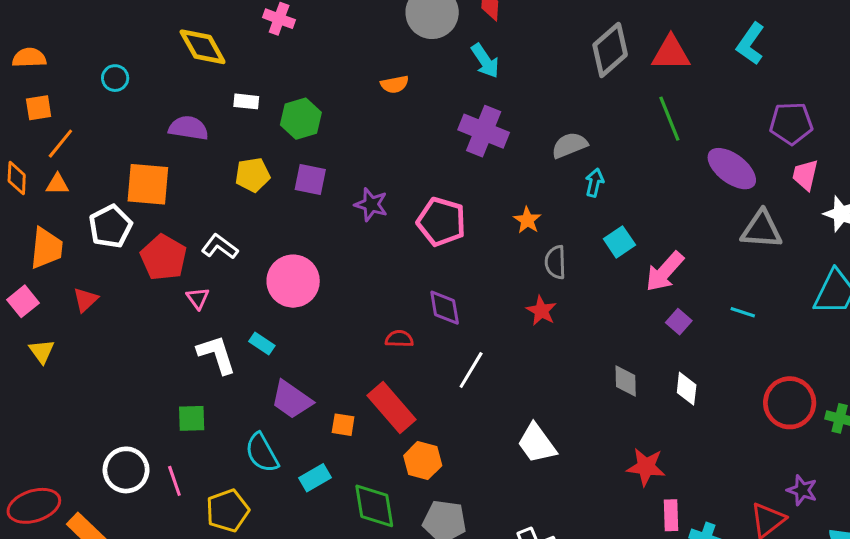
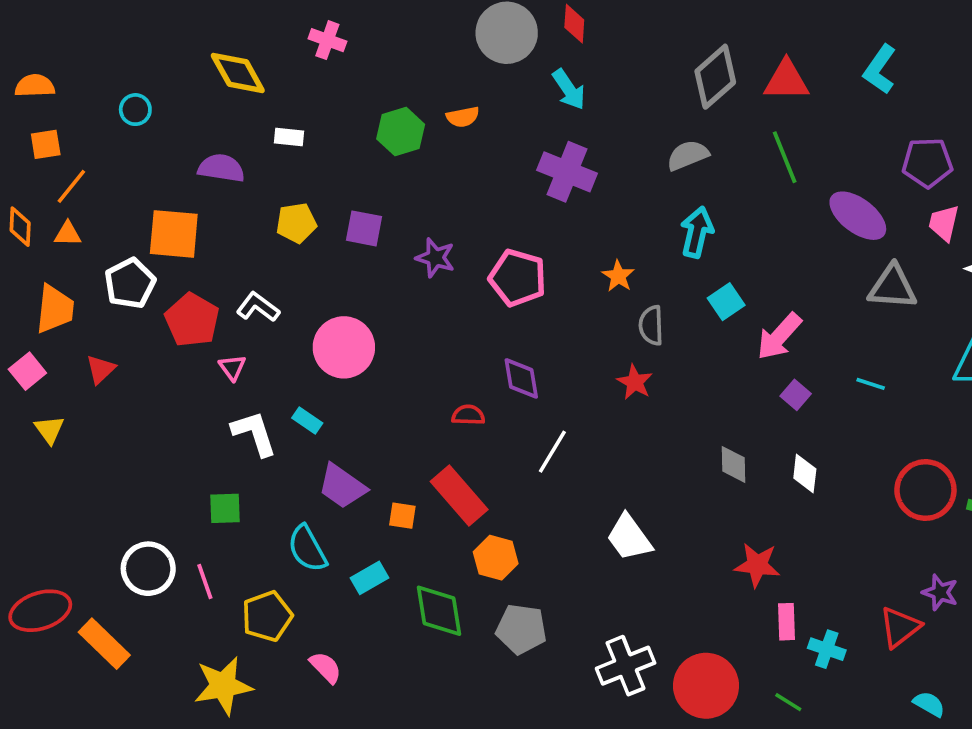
green hexagon: (301, 119) -> (401, 132), moved
gray semicircle: (569, 145) -> (688, 155), moved
cyan arrow: (594, 183) -> (697, 232), size x1.5

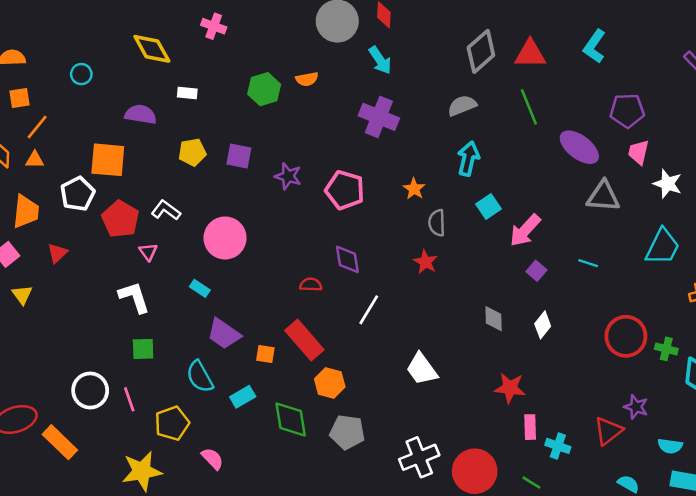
white L-shape: (254, 433) -> (134, 297), moved
white diamond: (805, 474) -> (543, 325), turned 32

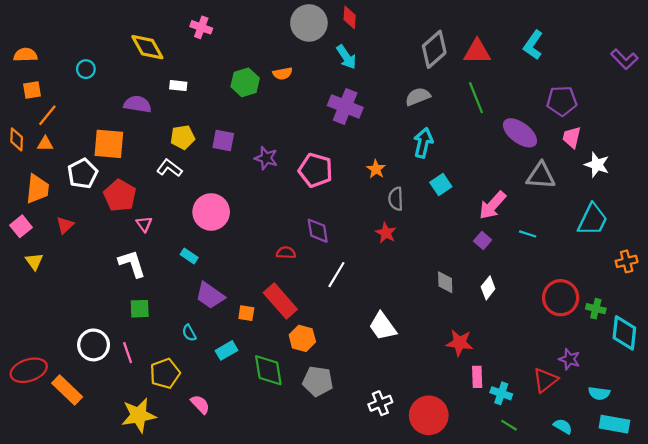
white L-shape: (166, 210) -> (169, 168), moved
pink arrow: (525, 230) -> (492, 205), moved
cyan semicircle: (200, 377) -> (189, 333), size x0.6
white cross: (419, 457) -> (380, 403), size x0.7
green line: (531, 483) -> (509, 425), moved

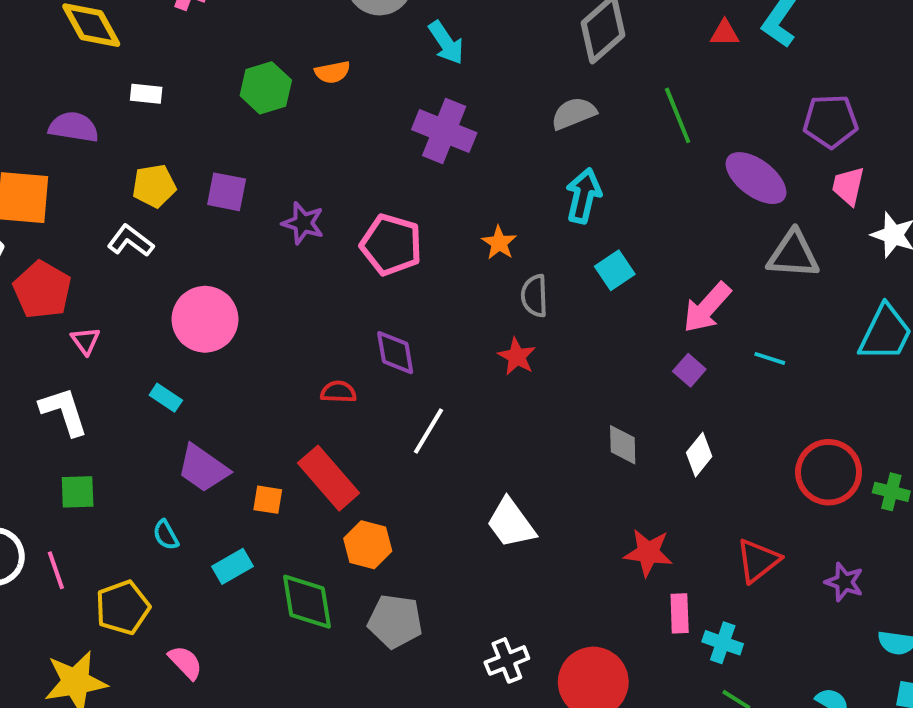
red triangle: (477, 52) -> (725, 33), moved, size x0.6
red triangle: (545, 380) -> (758, 560), moved

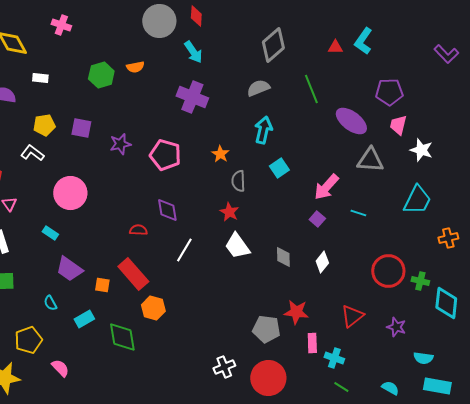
purple star: (303, 223) -> (120, 144), turned -30
white trapezoid: (511, 523) -> (237, 246), moved
gray pentagon: (395, 621) -> (266, 329), moved

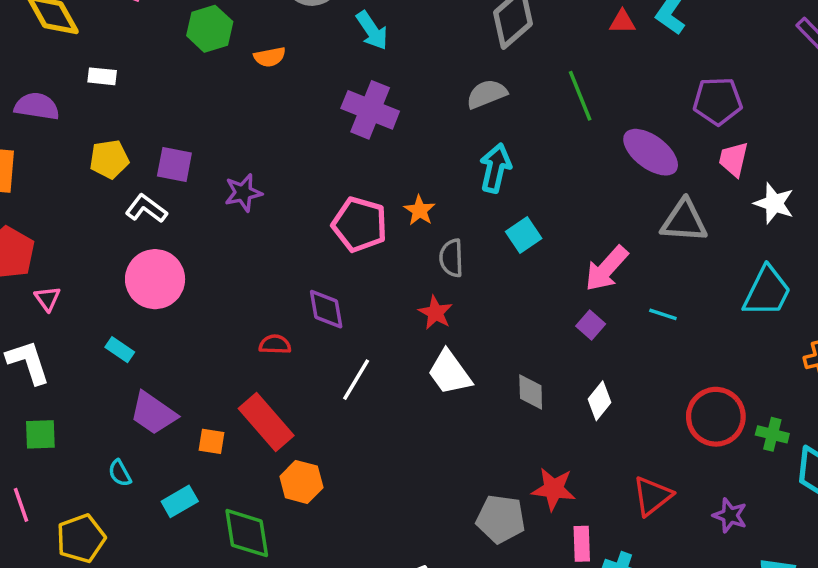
green hexagon: (101, 75) -> (210, 29), moved
white L-shape: (32, 153) -> (146, 209), moved
pink pentagon: (165, 155) -> (360, 224), moved

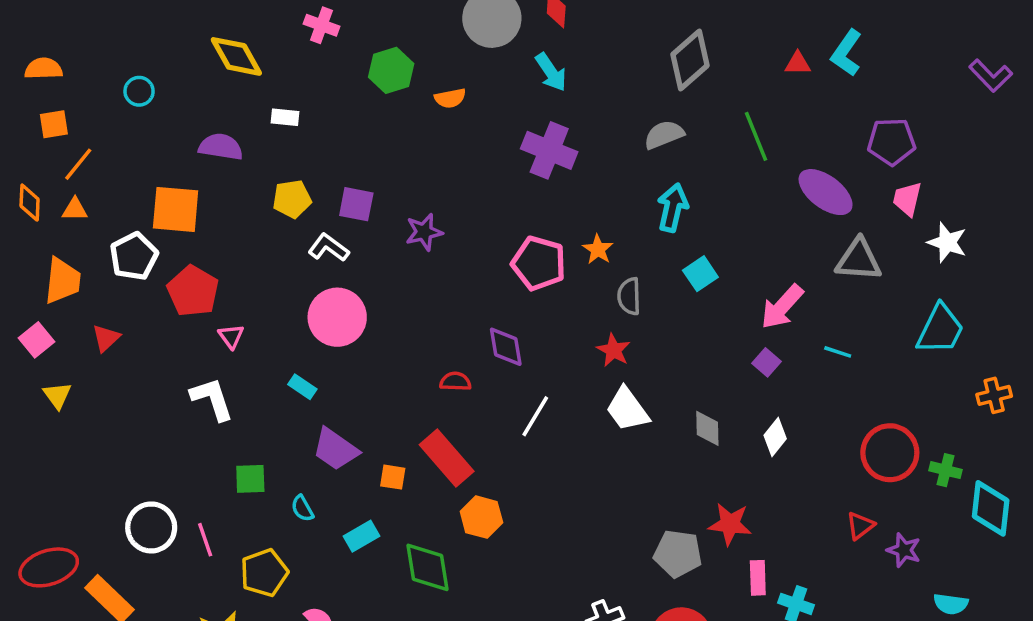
green square: (40, 434) -> (250, 479), moved
red triangle: (652, 496) -> (860, 526), moved, size x0.7

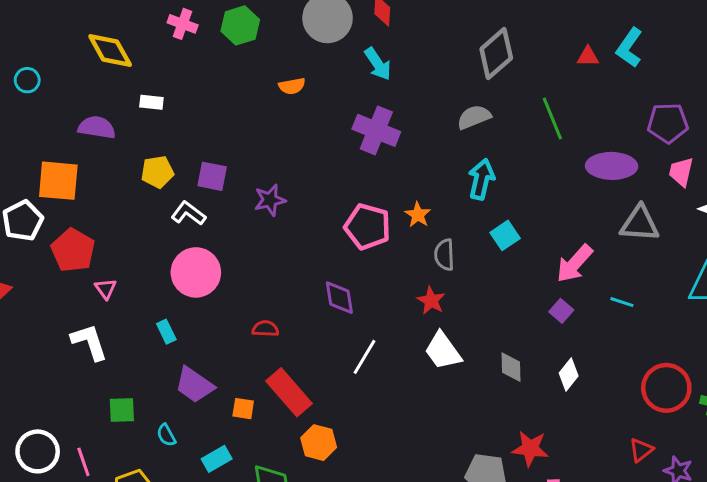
green hexagon: (391, 70) -> (240, 25), moved
purple ellipse: (826, 192) -> (612, 166), turned -36
red semicircle: (455, 381) -> (265, 329), moved
cyan rectangle: (302, 387) -> (166, 332), turned 30

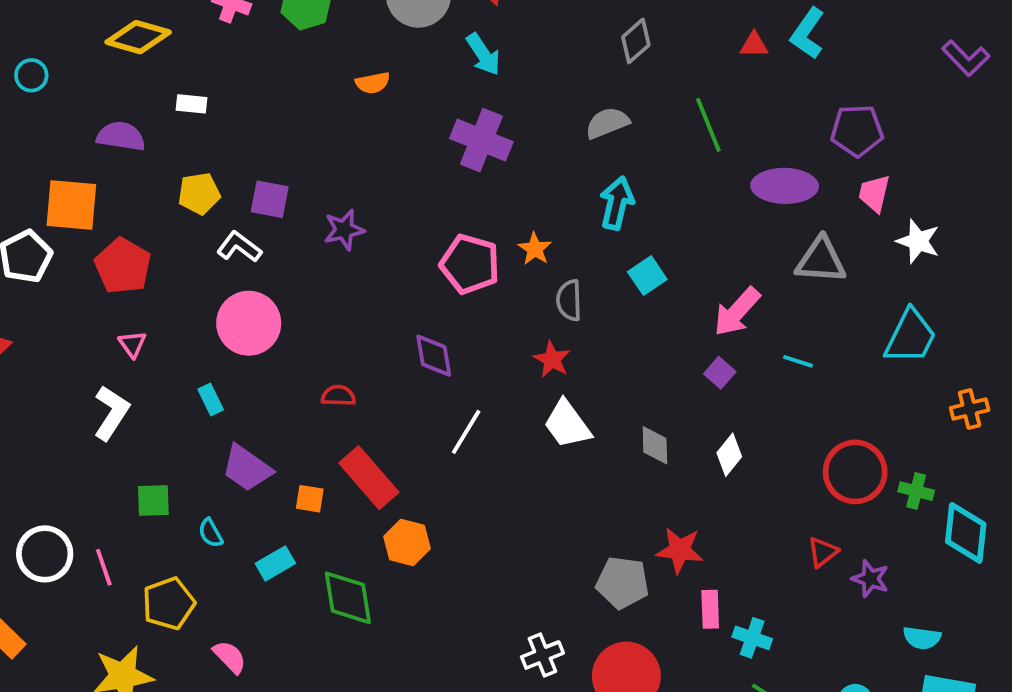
yellow diamond: (110, 51) -> (138, 37), turned -45
gray diamond: (496, 54) -> (636, 41), size x0.7
red pentagon: (73, 250) -> (123, 266), moved
white L-shape: (89, 342) -> (111, 413), turned 51

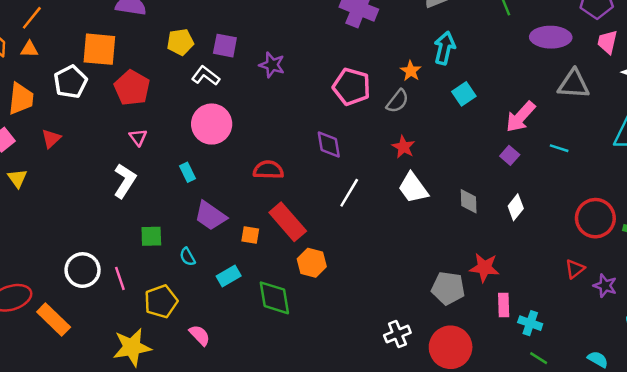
purple star: (344, 230) -> (272, 65), turned 30
orange star: (535, 249) -> (411, 71), moved
gray semicircle: (569, 300) -> (397, 101), moved, turned -140
red semicircle: (338, 396) -> (268, 170), size x1.4

